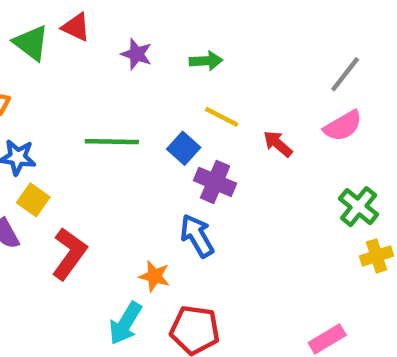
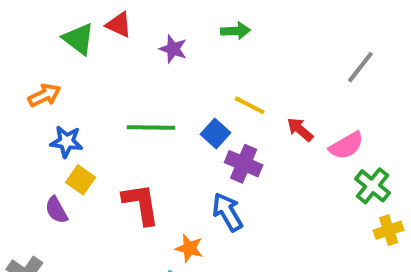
green arrow: (206, 61) -> (236, 31), moved
pink semicircle: (343, 126) -> (346, 146), moved
red L-shape: (69, 254) -> (141, 204), moved, turned -45

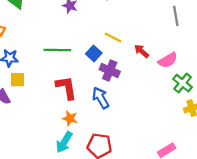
gray line: (360, 67) -> (176, 16), turned -48
yellow square: (81, 180) -> (17, 80), turned -35
red L-shape: (141, 204) -> (66, 88), moved
orange star: (189, 248) -> (70, 118), moved

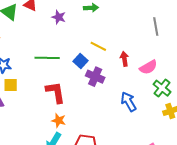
red arrow: (142, 51) -> (124, 59), turned 40
blue arrow: (101, 98) -> (129, 102), moved

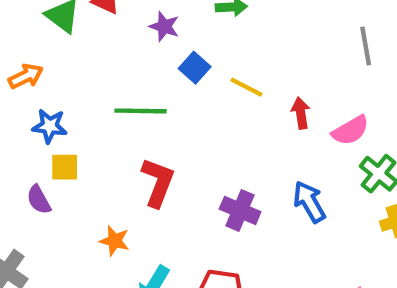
blue square: (81, 61) -> (195, 68), moved
purple cross: (95, 77) -> (240, 210), moved
red L-shape: (55, 92) -> (158, 182), turned 30
orange star: (59, 120) -> (115, 241), moved

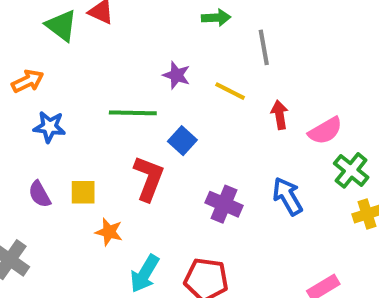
purple star: (164, 26) -> (176, 75), moved
gray line: (366, 46) -> (264, 47), moved
blue square: (195, 68) -> (182, 141), moved
yellow square: (65, 167) -> (83, 192), moved

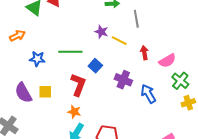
purple star: (176, 75) -> (101, 32), moved
blue star: (49, 127) -> (37, 59), moved
purple semicircle: (40, 194) -> (23, 93), size x1.5
purple cross: (224, 204) -> (123, 80), moved
orange star: (109, 232) -> (74, 112), moved

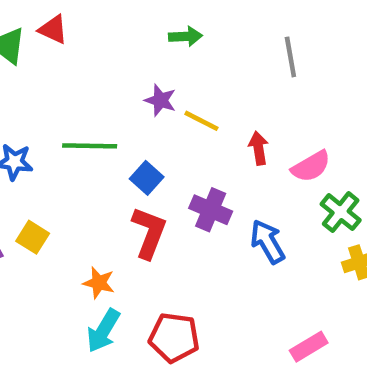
gray line: (136, 19) -> (290, 57), moved
red L-shape: (78, 85) -> (149, 233), moved
yellow square: (45, 92) -> (33, 237), turned 32

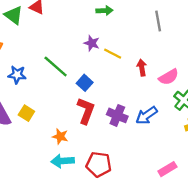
green line: (90, 146) -> (56, 66), turned 40
purple cross: (211, 210) -> (117, 115), moved
blue arrow: (268, 242) -> (146, 115), turned -95
cyan arrow: (103, 331) -> (63, 161), turned 55

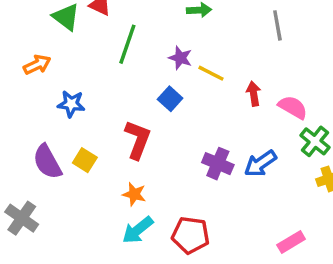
green line: (56, 66) -> (127, 44), moved, turned 68
pink semicircle: (169, 77) -> (293, 107), turned -120
blue square: (85, 83) -> (170, 99), moved
red L-shape: (86, 111) -> (138, 140), moved
cyan arrow: (63, 161) -> (138, 230), turned -35

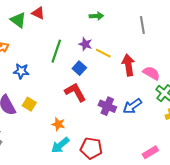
green line: (127, 44) -> (56, 51), moved
red arrow: (254, 94) -> (128, 65), size x1.5
red L-shape: (138, 140) -> (75, 92), moved, turned -50

